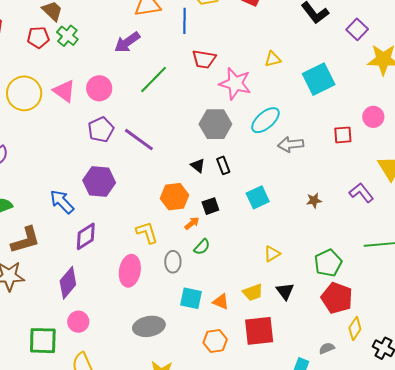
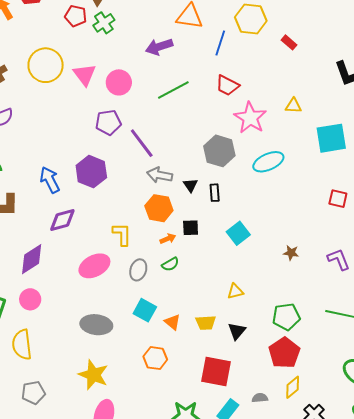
gray arrow: (291, 144) -> (160, 175), moved
cyan square: (258, 197) -> (238, 233), turned -30
pink ellipse: (130, 271) -> (94, 266), turned 36
red square: (259, 331) -> (216, 372), moved

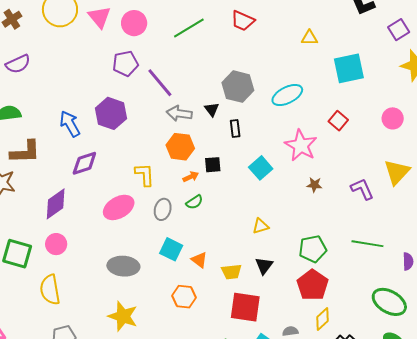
pink star: (250, 118) -> (301, 145), moved
black triangle: (190, 185) -> (212, 109), moved
red square: (338, 199) -> (338, 121), moved, turned 30
yellow trapezoid: (206, 323) -> (231, 272), moved

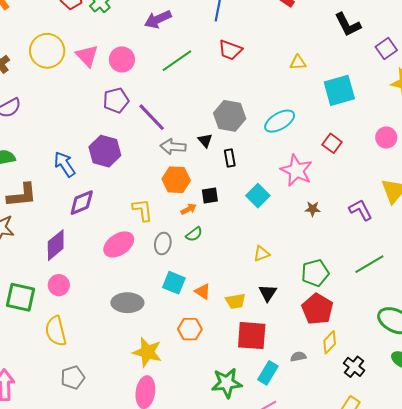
green line: (367, 244) -> (369, 264), turned -36
yellow star: (123, 316) -> (147, 352), moved

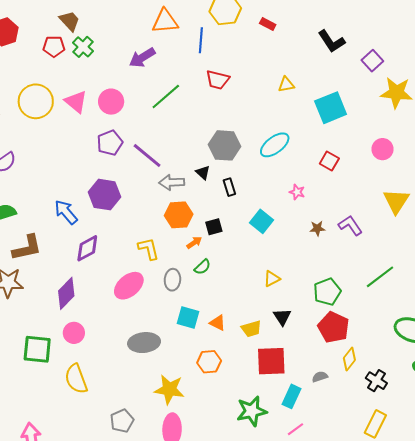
pink star: (296, 170) -> (297, 192), size x0.5
purple L-shape: (361, 210) -> (350, 225), moved
gray pentagon: (73, 377) -> (122, 421), moved

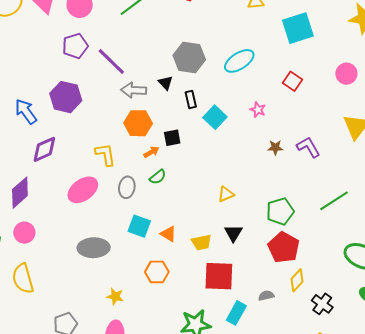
cyan square: (262, 221) -> (215, 117), moved
yellow star: (169, 389) -> (115, 296), size x0.6

